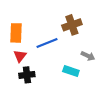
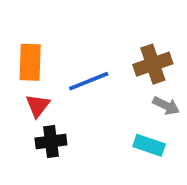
brown cross: (72, 25) -> (153, 64), moved
cyan rectangle: (71, 71) -> (149, 145), moved

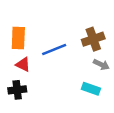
red triangle: (38, 106) -> (23, 65), turned -42
black cross: (51, 141) -> (17, 90), moved

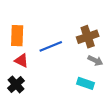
black cross: (17, 90) -> (16, 84), turned -35

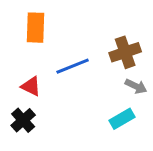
orange rectangle: (17, 36) -> (35, 28), moved
cyan rectangle: (85, 83) -> (122, 119), turned -49

